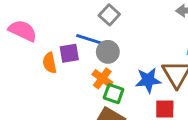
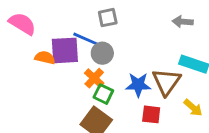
gray square: (109, 15) -> (108, 18), turned 30
purple square: (69, 53) -> (65, 50), size x1.5
orange semicircle: (50, 63) -> (45, 58), turned 108

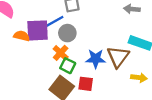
blue line: (86, 39) -> (54, 22), turned -54
yellow arrow: (193, 108) -> (139, 78), turned -35
red square: (151, 114) -> (86, 84), moved

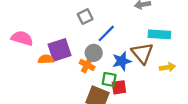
blue line: (54, 22) -> (106, 33), moved
gray circle: (67, 33) -> (94, 53), moved
green square: (68, 66) -> (109, 79), moved

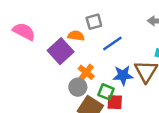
purple square: (59, 50) -> (61, 51), turned -35
gray circle: (94, 53) -> (78, 87), moved
orange semicircle: (46, 59) -> (76, 36), moved

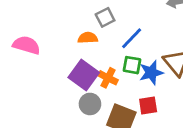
purple square: (61, 51) -> (84, 75), moved
gray circle: (78, 87) -> (90, 104), moved
green square: (106, 92) -> (132, 65), moved

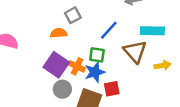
blue line: (132, 38) -> (109, 30), moved
blue star: (151, 73) -> (95, 72), moved

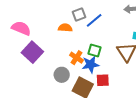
blue line: (109, 30) -> (94, 20), moved
purple square: (56, 65) -> (32, 52), moved

